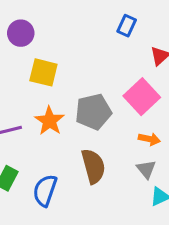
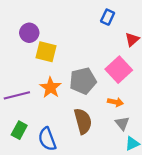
purple circle: (21, 33) -> (29, 33), moved
orange arrow: (149, 139) -> (115, 102), moved
blue semicircle: (45, 190) -> (47, 139), turned -40

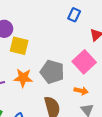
gray pentagon: (83, 81) -> (52, 72), turned 30
orange star: (51, 88) -> (23, 78), turned -30

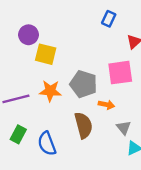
pink square: (84, 62) -> (120, 73), turned 35
orange arrow: (81, 91) -> (106, 105), moved

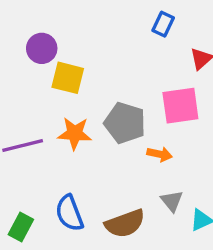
brown semicircle: (83, 125) -> (125, 224), moved, turned 85
gray triangle: (124, 128) -> (172, 201), moved
green rectangle: (18, 134) -> (21, 227), moved

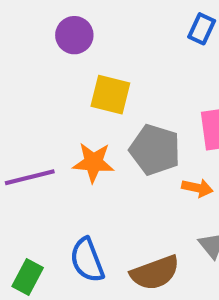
purple circle: (42, 48) -> (74, 35), moved
yellow square: (68, 78) -> (110, 95), moved

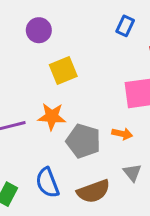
yellow square: (110, 95) -> (63, 70), turned -36
gray pentagon: (155, 150) -> (83, 141), moved

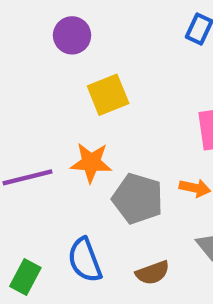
brown semicircle: (93, 191) -> (153, 273), size x0.7

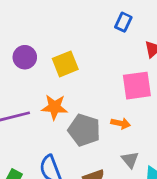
purple circle: (72, 35) -> (25, 57), moved

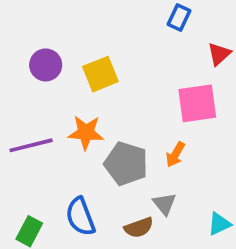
orange arrow: (121, 123) -> (175, 154), turned 108
gray triangle: (130, 160) -> (164, 204), moved

